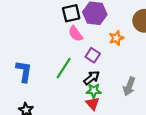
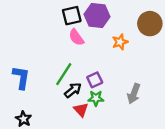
purple square: (93, 55) -> (95, 80), moved, turned 32
black arrow: (92, 78) -> (73, 90), moved
red triangle: (93, 104) -> (81, 110), moved

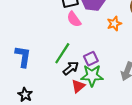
green star: (96, 98) -> (92, 76), size x1.5
red triangle: (81, 110) -> (78, 86), turned 32

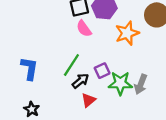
orange star: (114, 24) -> (127, 33), size x1.5
green star: (92, 76) -> (120, 83), moved

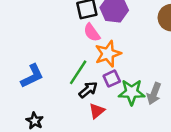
orange star: (127, 33) -> (108, 54), moved
blue L-shape: (29, 68) -> (32, 76), turned 55

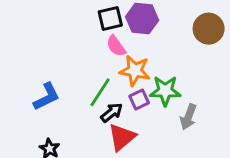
orange star: (108, 54) -> (135, 71), turned 30
green star: (132, 92) -> (165, 91), moved
red triangle: (97, 111) -> (122, 137), size x1.5

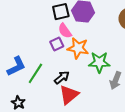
green line: (100, 92) -> (35, 73), moved
purple square: (139, 99) -> (57, 44), moved

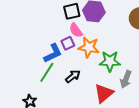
blue L-shape: (16, 66) -> (53, 53), moved
red triangle: (69, 95) -> (104, 93), moved

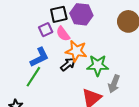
purple square: (68, 43) -> (46, 30), moved
black arrow: (73, 76) -> (68, 64), moved

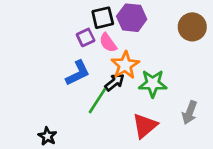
orange star: (76, 51) -> (125, 65), turned 30
green line: (33, 77) -> (97, 101), moved
gray arrow: (114, 84) -> (190, 113), moved

